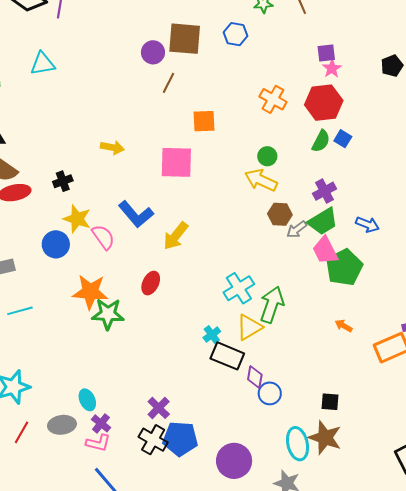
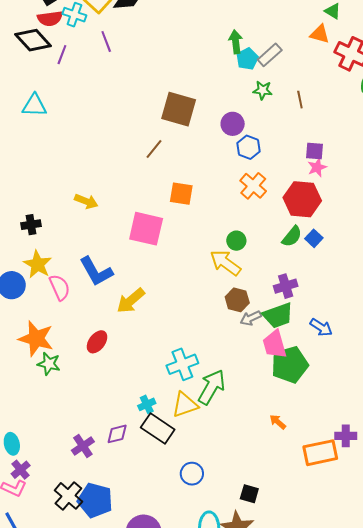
blue hexagon: (235, 34) -> (249, 147), moved
purple circle: (153, 52) -> (233, 124), moved
green star: (108, 314) -> (49, 364), size x0.7
purple diamond: (255, 377) -> (117, 434), moved, turned 55
purple cross: (159, 408) -> (83, 446), moved

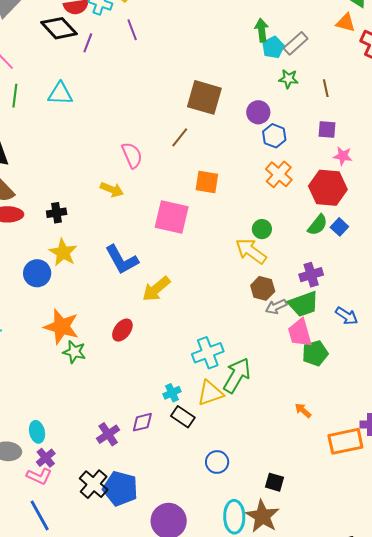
purple square: (314, 151) -> (327, 129), moved
pink star: (317, 167) -> (343, 156), turned 30
pink semicircle: (60, 287) -> (132, 155), moved
green pentagon: (290, 365) -> (315, 353), size x0.7
black rectangle: (158, 428) -> (183, 417), size x0.7

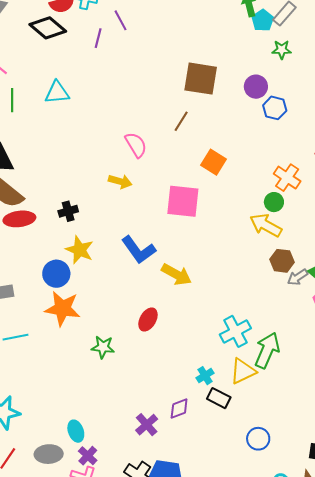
purple line: (88, 43) -> (98, 38), moved
orange cross: (279, 174) -> (287, 178), moved
orange square: (207, 182) -> (214, 162), turned 30
yellow arrow: (156, 289) -> (176, 274), turned -104
orange star: (61, 327) -> (63, 308), moved

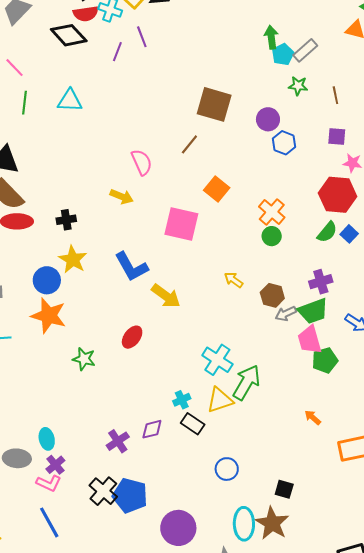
orange cross: (287, 178) -> (272, 212), moved
yellow arrow: (266, 225) -> (234, 280), moved, size x0.6
cyan cross: (235, 331) -> (217, 360), turned -36

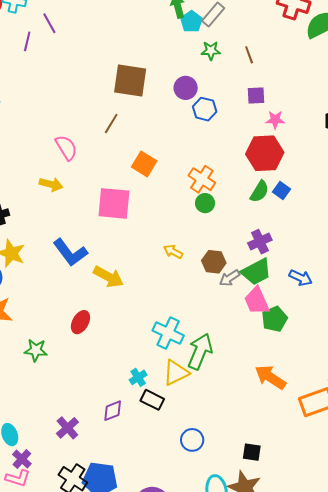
orange arrow: (313, 417) -> (270, 377), size x1.8
purple cross: (118, 441) -> (67, 428), moved

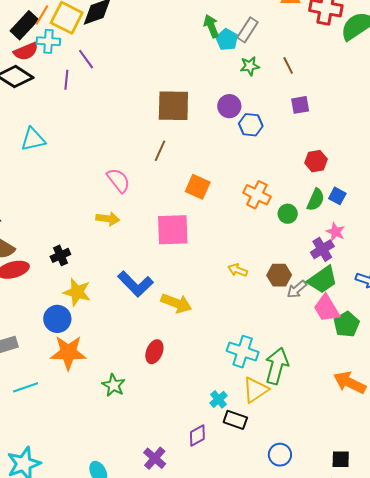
pink star: (275, 120) -> (335, 232), moved, turned 30
red hexagon: (265, 153) -> (316, 161), size x0.6
green circle: (205, 203) -> (288, 214), moved
green star: (36, 350) -> (114, 385), turned 30

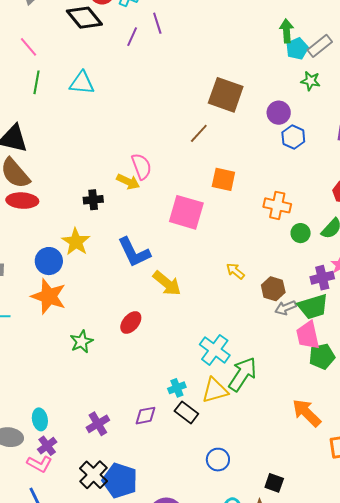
pink semicircle: (118, 180) -> (141, 166), moved
orange square: (198, 187) -> (223, 179), turned -30
orange cross: (257, 195) -> (277, 205), turned -32
black cross: (60, 255) -> (93, 200), moved

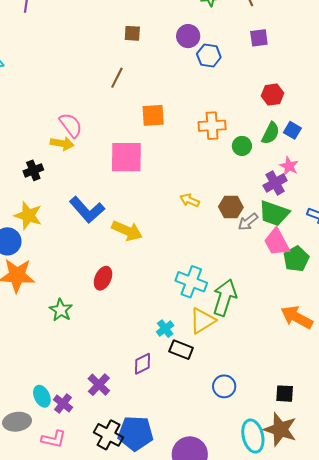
brown square: (226, 95) -> (132, 33), size x0.5
green trapezoid: (313, 307) -> (274, 213), turned 52
purple cross: (47, 446) -> (63, 404), moved

